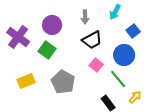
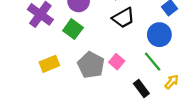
pink square: (96, 65) -> (117, 62), moved

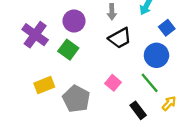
gray pentagon: (91, 65) -> (76, 99), moved

